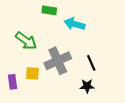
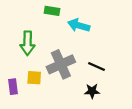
green arrow: (26, 41) -> (27, 43), turned 55
black line: (91, 63) -> (97, 67), turned -42

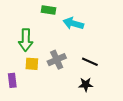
gray cross: (61, 64) -> (57, 60), size x0.7
yellow square: (34, 78) -> (32, 64), moved

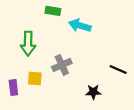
black line: (90, 62) -> (118, 69), moved
yellow square: (32, 64) -> (35, 78), moved

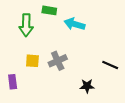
green arrow: (28, 44) -> (26, 25), moved
yellow square: (35, 78) -> (32, 61), moved

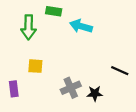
gray cross: (58, 61) -> (71, 88), moved

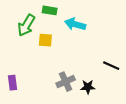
green arrow: (29, 27) -> (26, 25), turned 30
yellow square: (35, 66) -> (45, 40), moved

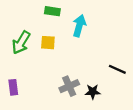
cyan arrow: (75, 24) -> (79, 26), turned 90
green arrow: (26, 25) -> (21, 43), moved

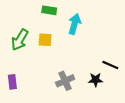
black star: (93, 92) -> (96, 80), moved

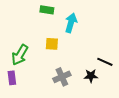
green arrow: (20, 40) -> (20, 55), moved
yellow square: (45, 40) -> (52, 44), moved

